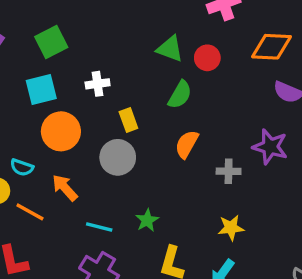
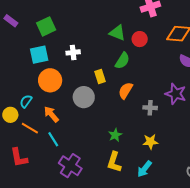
yellow rectangle: (128, 120) -> (100, 76), moved
cyan semicircle: (22, 167) -> (26, 101), turned 104
green star: (147, 220) -> (115, 135), moved
cyan line: (99, 227) -> (53, 139), moved, turned 42

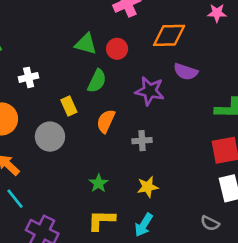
purple star: (176, 94) -> (150, 91), moved
yellow L-shape: (114, 162) -> (101, 220), turned 80

